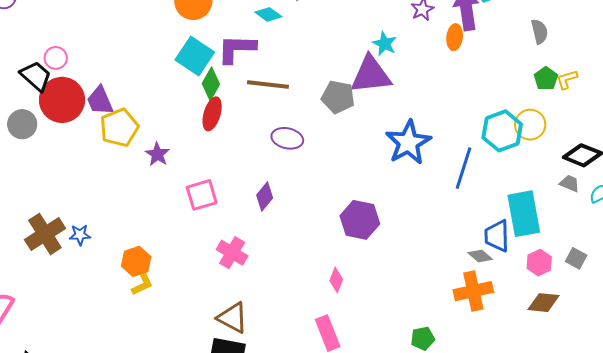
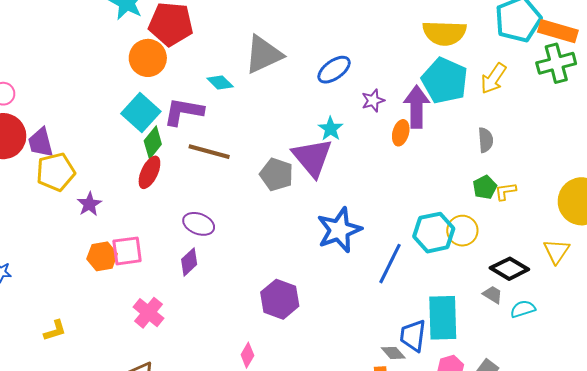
purple triangle: (371, 75) -> (312, 157), turned 48
purple ellipse: (287, 138) -> (199, 224), moved
orange hexagon: (136, 261) -> (102, 256), moved

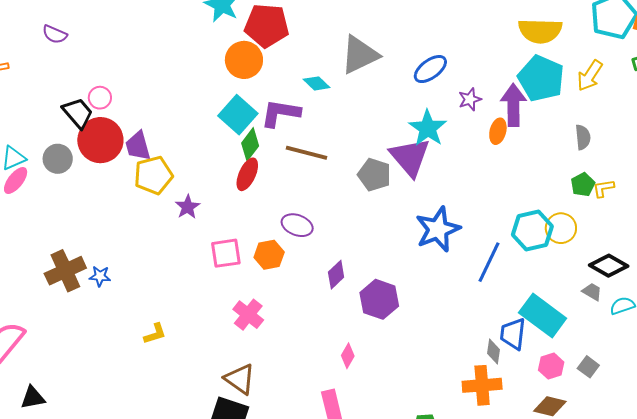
cyan star: (331, 129) -> (428, 128), size x1.5
orange hexagon: (102, 256) -> (269, 255), moved
purple diamond: (189, 262) -> (336, 275), moved
cyan rectangle: (443, 318) -> (543, 316), turned -51
gray diamond: (393, 353) -> (493, 351), turned 50

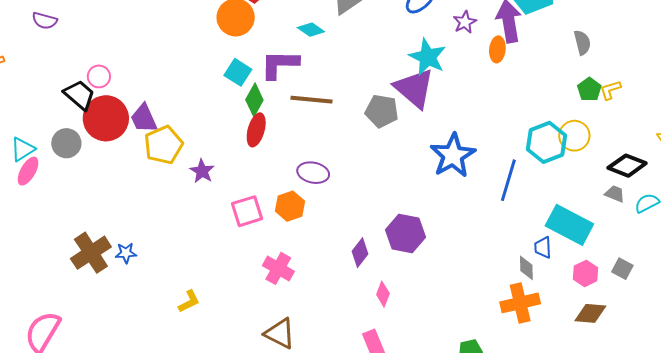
cyan square: (238, 115) -> (238, 72), size x0.7
purple diamond: (336, 275) -> (360, 253), moved
blue trapezoid: (513, 334) -> (543, 247), size x0.7

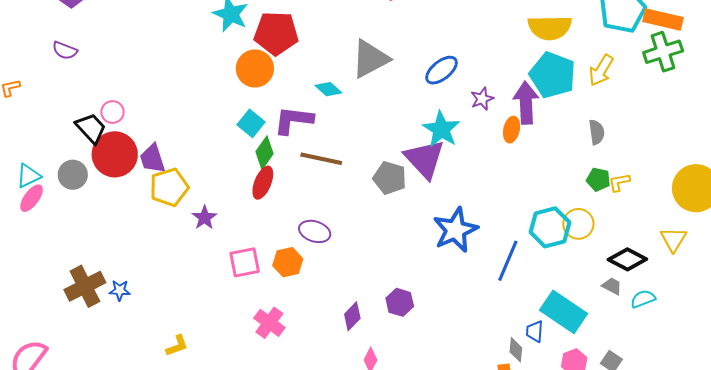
green pentagon: (589, 89) -> (598, 179), turned -30
purple hexagon: (406, 234) -> (400, 302), size x0.7

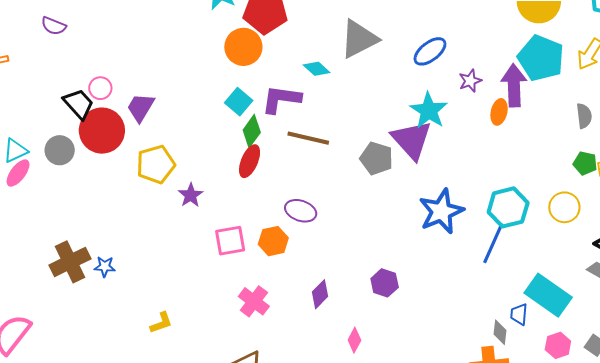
purple trapezoid: (152, 159) -> (141, 107), moved, turned 48
cyan hexagon: (550, 227) -> (508, 207), moved
purple diamond: (352, 316) -> (320, 294), moved

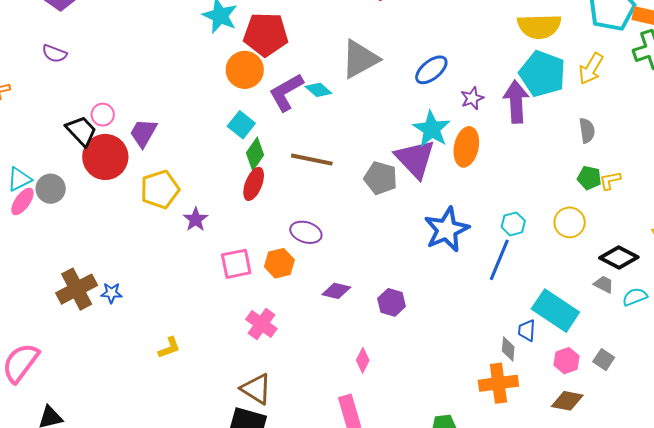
purple L-shape: (281, 99) -> (286, 92), moved, turned -36
orange ellipse: (499, 112) -> (466, 147), moved, size x1.5
gray circle: (60, 150) -> (51, 189), moved
cyan hexagon: (508, 207) -> (513, 224), size x0.6
purple diamond: (320, 294) -> (336, 291), moved, turned 60

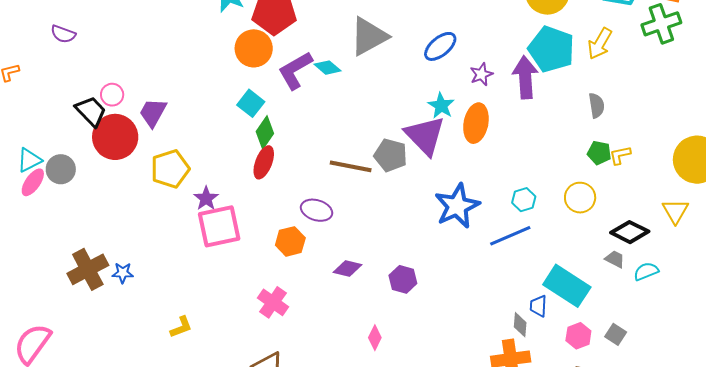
cyan star: (432, 129) -> (441, 106), size x0.7
brown line: (312, 160) -> (351, 166), moved
blue line: (499, 260) -> (510, 236), turned 45
pink square: (236, 264) -> (219, 226), moved, size x1.4

